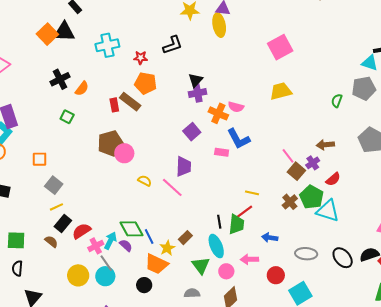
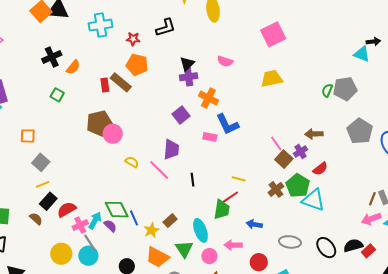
gray pentagon: (364, 88) -> (345, 89), moved
pink semicircle: (236, 107) -> (225, 61), moved
black line: (219, 222) -> (193, 180), moved
orange trapezoid: (156, 264) -> (157, 257), moved

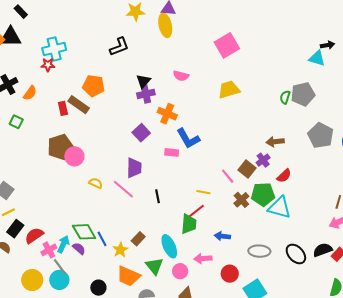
red star: (133, 39) -> (48, 65), moved
pink line: (276, 143) -> (228, 176), moved
green pentagon: (298, 186) -> (263, 194), turned -30

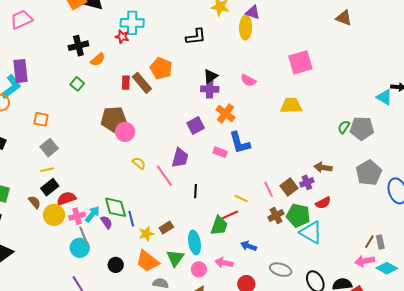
yellow circle: (32, 280) -> (54, 215), moved

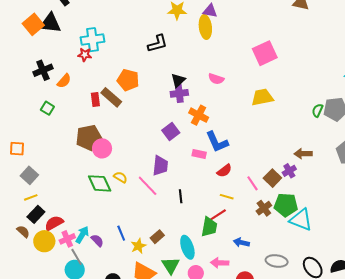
red semicircle: (323, 203) -> (224, 171), moved
green diamond: (116, 207) -> (100, 183), moved

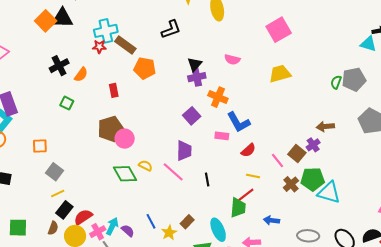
brown rectangle: (111, 97) -> (125, 45), moved
brown semicircle: (23, 232) -> (53, 228), turned 72

